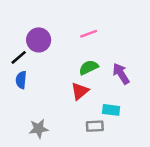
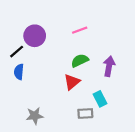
purple arrow: (121, 74) -> (109, 66), turned 42
cyan rectangle: (111, 110) -> (100, 99), turned 56

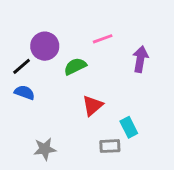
green semicircle: (80, 61) -> (75, 66), moved
purple arrow: (109, 66) -> (140, 59), moved
blue semicircle: (19, 72) -> (24, 92), turned 105

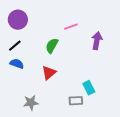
purple circle: (45, 46) -> (18, 20), moved
green semicircle: (75, 66) -> (52, 46), turned -35
red triangle: (93, 106) -> (49, 73), moved

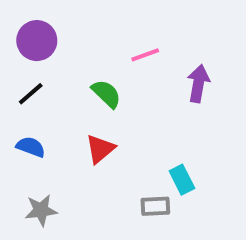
green semicircle: (52, 46) -> (106, 94), turned 105
blue semicircle: (17, 64) -> (31, 147), moved
gray star: (31, 103) -> (41, 210), moved

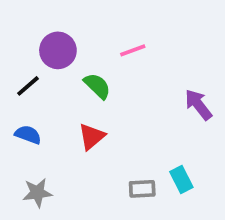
purple circle: (37, 41) -> (58, 50), moved
purple arrow: (198, 84) -> (198, 105), moved, turned -48
cyan rectangle: (182, 180) -> (181, 180), moved

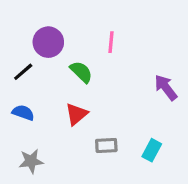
pink line: (133, 50) -> (111, 42), turned -65
cyan rectangle: (181, 180) -> (152, 150), turned 55
gray rectangle: (142, 189) -> (106, 146), moved

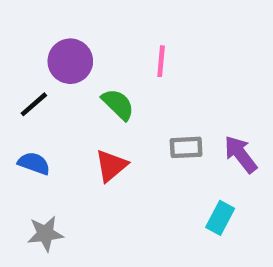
purple arrow: (166, 88) -> (241, 154), moved
gray rectangle: (106, 146) -> (186, 147), moved

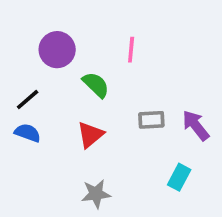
black line: (34, 104) -> (28, 100), moved
gray star: (45, 234) -> (96, 194), moved

